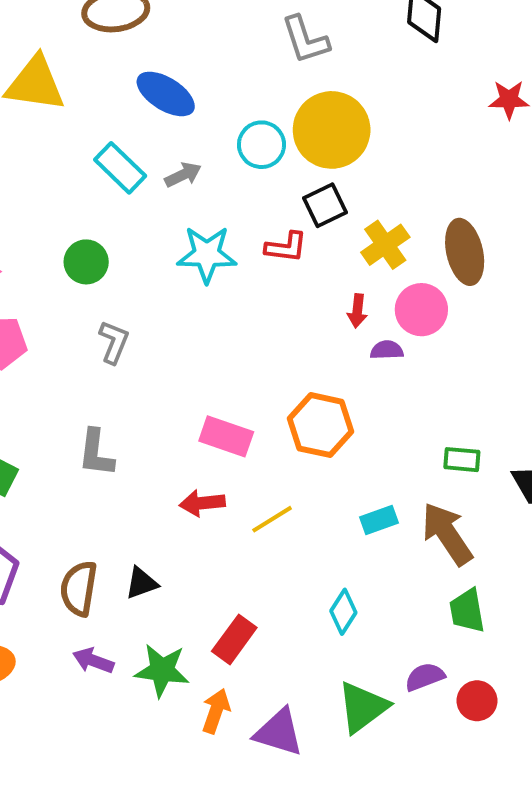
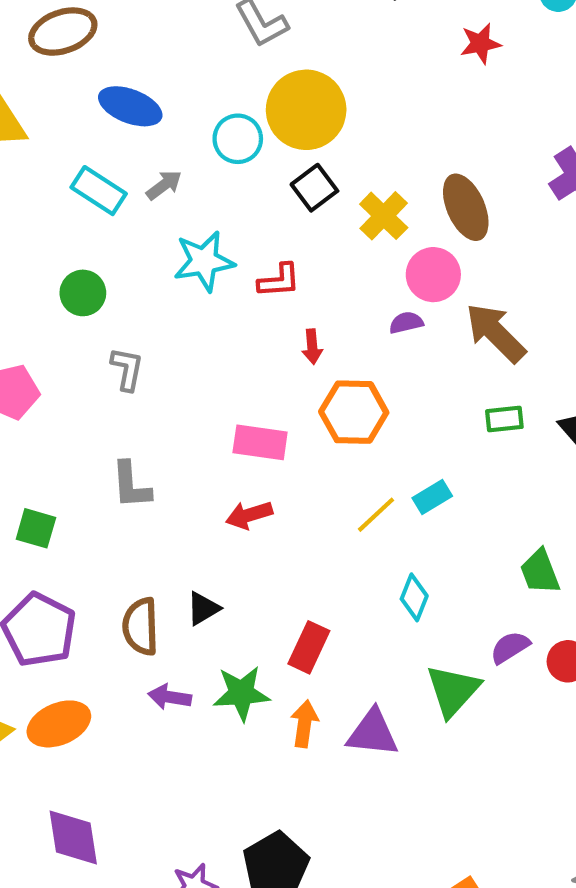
red L-shape: (286, 247) -> (279, 281), moved
red arrow: (357, 311) -> (312, 347), moved
yellow line: (272, 519) -> (376, 515), moved
brown arrow: (447, 534) -> (496, 333), moved

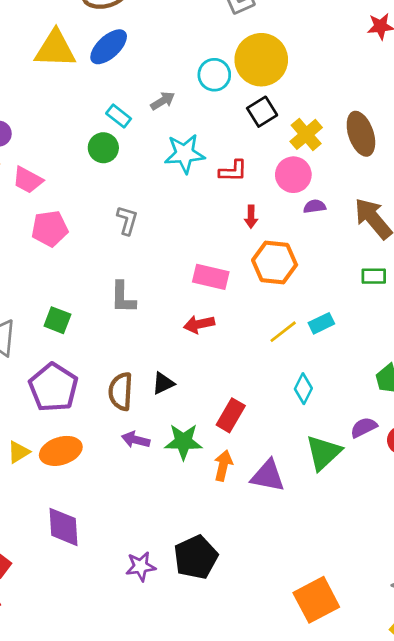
blue ellipse: (130, 106) -> (109, 47), moved, turned -69
cyan rectangle: (99, 191) -> (119, 116), moved, size x0.7
pink circle: (433, 275) -> (293, 175), moved
green circle: (83, 293) -> (103, 148), moved

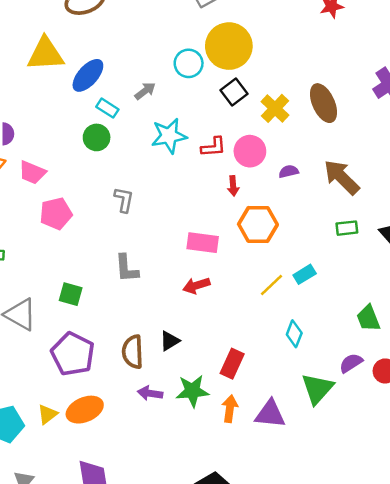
blue ellipse: (109, 47) -> (88, 75), moved
pink circle: (293, 175) -> (250, 151), moved

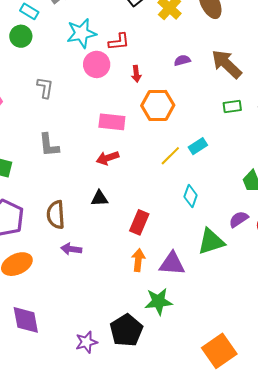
pink circle: (250, 151) -> (97, 64), moved
black triangle: (170, 341) -> (99, 198), moved, turned 30
green triangle: (317, 389) -> (211, 241), turned 32
green star: (192, 391) -> (158, 301), moved

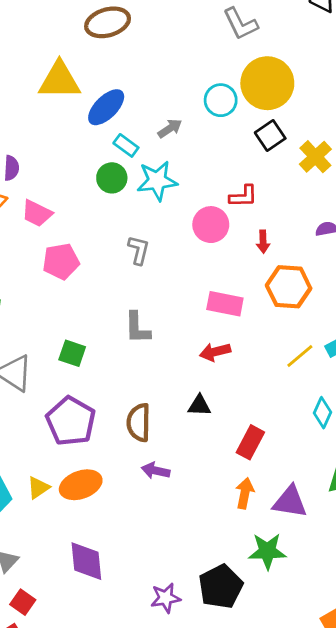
cyan star: (81, 33) -> (157, 181), moved

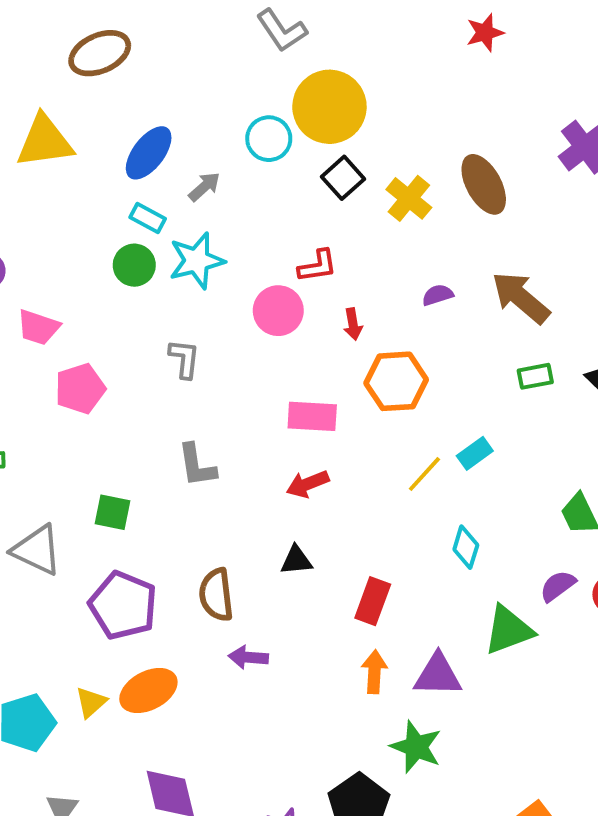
blue ellipse: (106, 107) -> (149, 153), moved
green star: (267, 551) -> (416, 747), turned 30

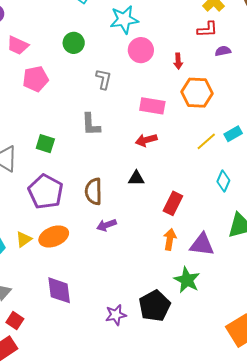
cyan star: (197, 261) -> (124, 20), moved
green circle: (134, 265) -> (74, 43), moved
red L-shape: (318, 266) -> (207, 29), moved
gray L-shape: (184, 359) -> (104, 79), moved
purple arrow: (248, 657) -> (106, 225), turned -30

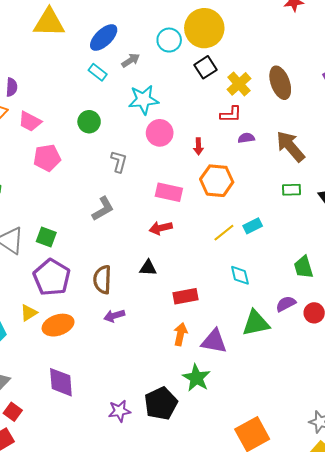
gray L-shape: (91, 124) -> (103, 209), turned -120
green square: (45, 144) -> (46, 237), moved
cyan diamond: (223, 181) -> (240, 275), turned -40
red rectangle: (173, 203) -> (186, 296), turned 50
yellow triangle: (24, 239) -> (29, 313), moved

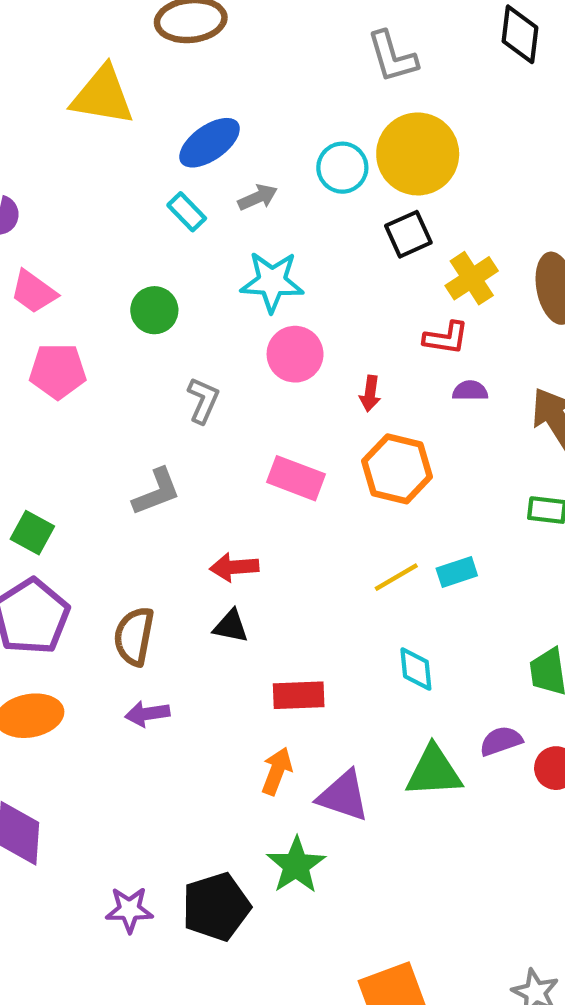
red arrow: (161, 228) -> (234, 567), moved

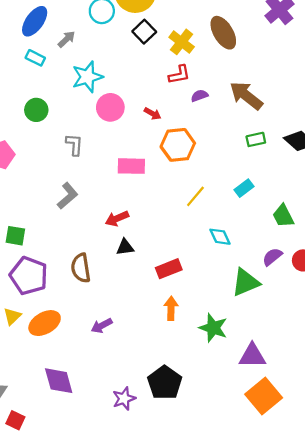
red arrow: (370, 394) -> (153, 114), turned -49
cyan rectangle: (457, 572) -> (244, 188), moved
purple arrow: (147, 714) -> (102, 326), moved
purple triangle: (343, 796) -> (252, 356), moved
green star: (296, 865) -> (213, 328), moved

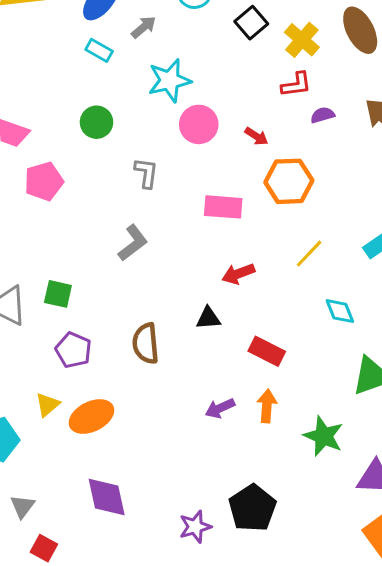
red arrow: (117, 219) -> (238, 274), moved
red rectangle: (169, 269) -> (267, 351), turned 45
purple pentagon: (29, 276) -> (73, 350), size x0.7
purple arrow: (102, 326) -> (220, 408), moved

